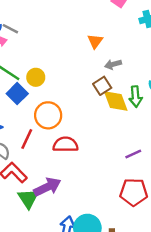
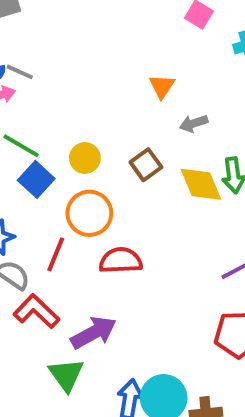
yellow circle: (36, 77) -> (85, 158), moved
brown square: (102, 86) -> (146, 165), moved
green triangle: (28, 198) -> (66, 375), moved

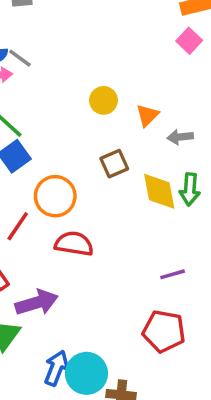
orange triangle: (162, 86) -> (147, 115), moved
gray arrow: (194, 123) -> (180, 137), moved
yellow circle: (85, 158) -> (103, 100), moved

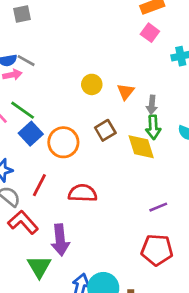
gray arrow: (180, 137) -> (152, 105), turned -72
green arrow: (190, 189) -> (153, 127), moved
orange circle: (55, 196) -> (63, 142), moved
purple arrow: (37, 303) -> (60, 240), turned 108

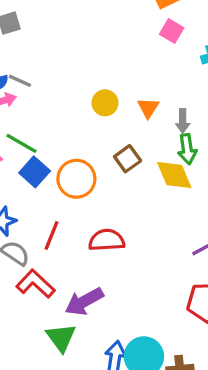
purple arrow: (60, 240) -> (84, 302), turned 72

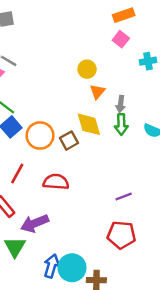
yellow circle: (105, 103) -> (87, 69), moved
brown square: (128, 159) -> (69, 141), moved
yellow diamond: (174, 175) -> (89, 124), moved

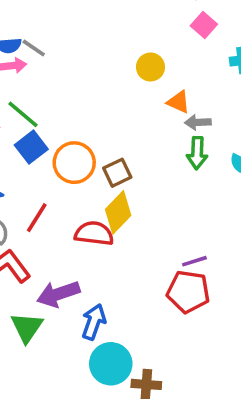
orange triangle: (97, 92) -> (179, 102), moved, turned -49
gray arrow: (121, 104) -> (198, 122), turned 77
yellow diamond: (89, 124) -> (118, 212), moved, turned 56
red pentagon: (121, 235) -> (188, 292), moved
blue arrow: (52, 266) -> (94, 322), moved

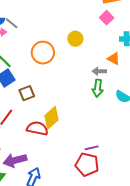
orange triangle: (179, 102) -> (114, 59), moved
orange circle: (74, 163) -> (43, 53), moved
brown square: (117, 173) -> (27, 93), moved

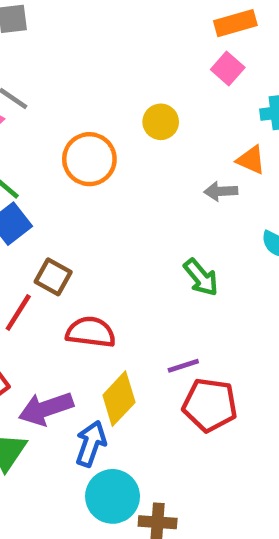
green arrow: (98, 88) -> (201, 277), moved, turned -42
brown square: (27, 93) -> (53, 277), moved, turned -35
yellow diamond: (51, 118) -> (119, 399), moved
purple line: (92, 148) -> (183, 366), moved

